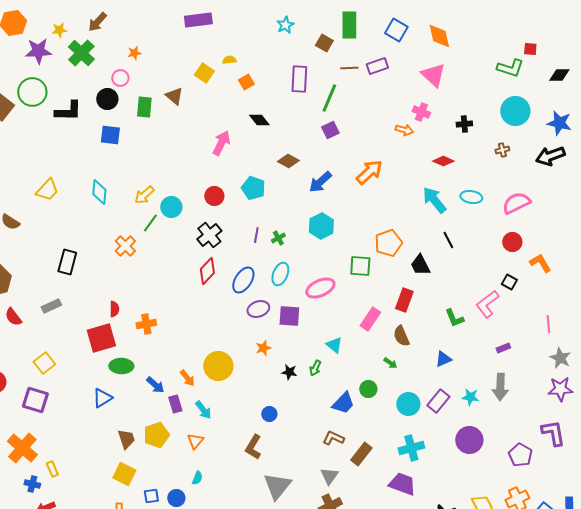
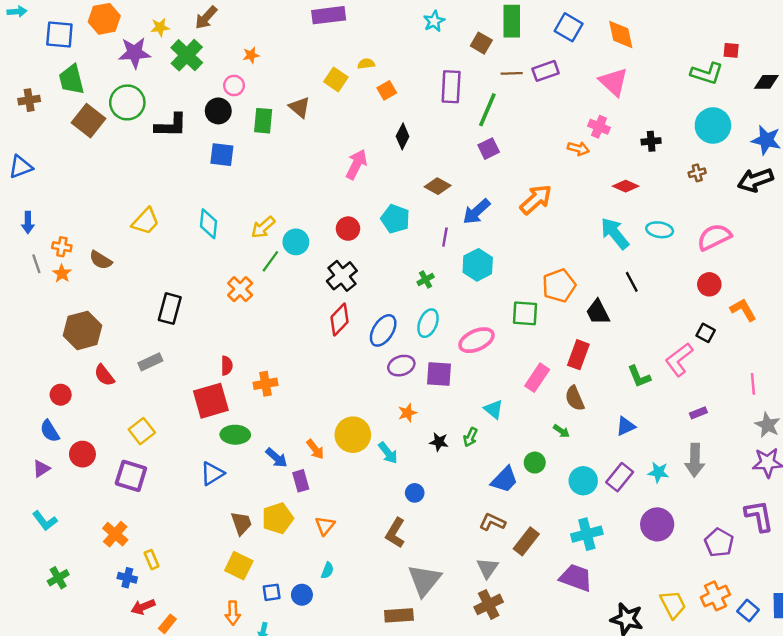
black diamond: (259, 120) -> (403, 136), turned 65
purple line: (256, 235) -> (445, 237), moved
cyan arrow: (203, 410) -> (388, 453), moved
orange cross: (22, 448) -> (115, 534), size x0.7

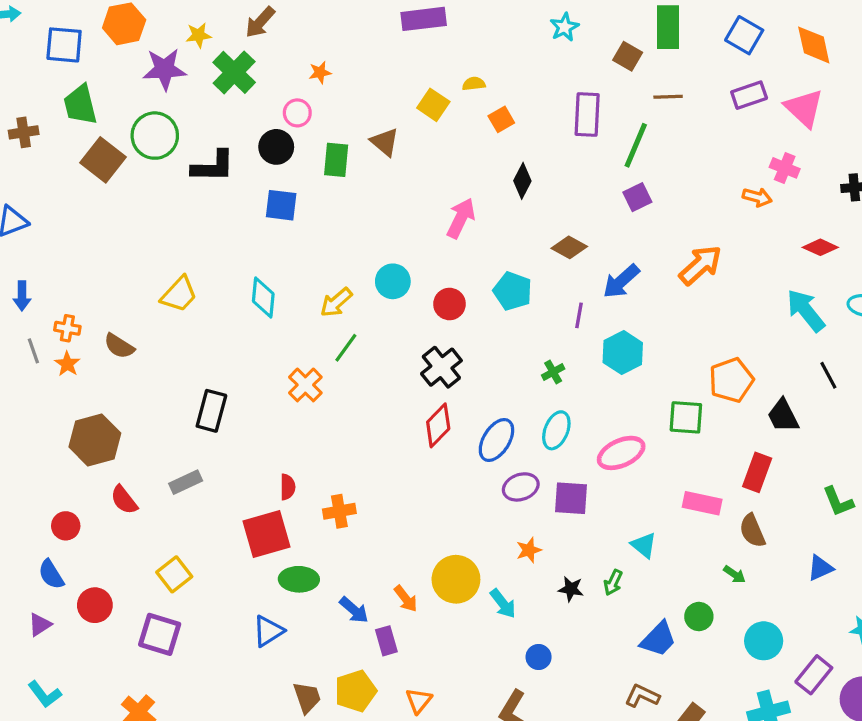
purple rectangle: (546, 71) -> (749, 95), moved
cyan circle: (296, 242) -> (393, 281), moved
pink rectangle: (537, 378) -> (702, 503), turned 68
purple rectangle: (620, 477) -> (814, 675), moved

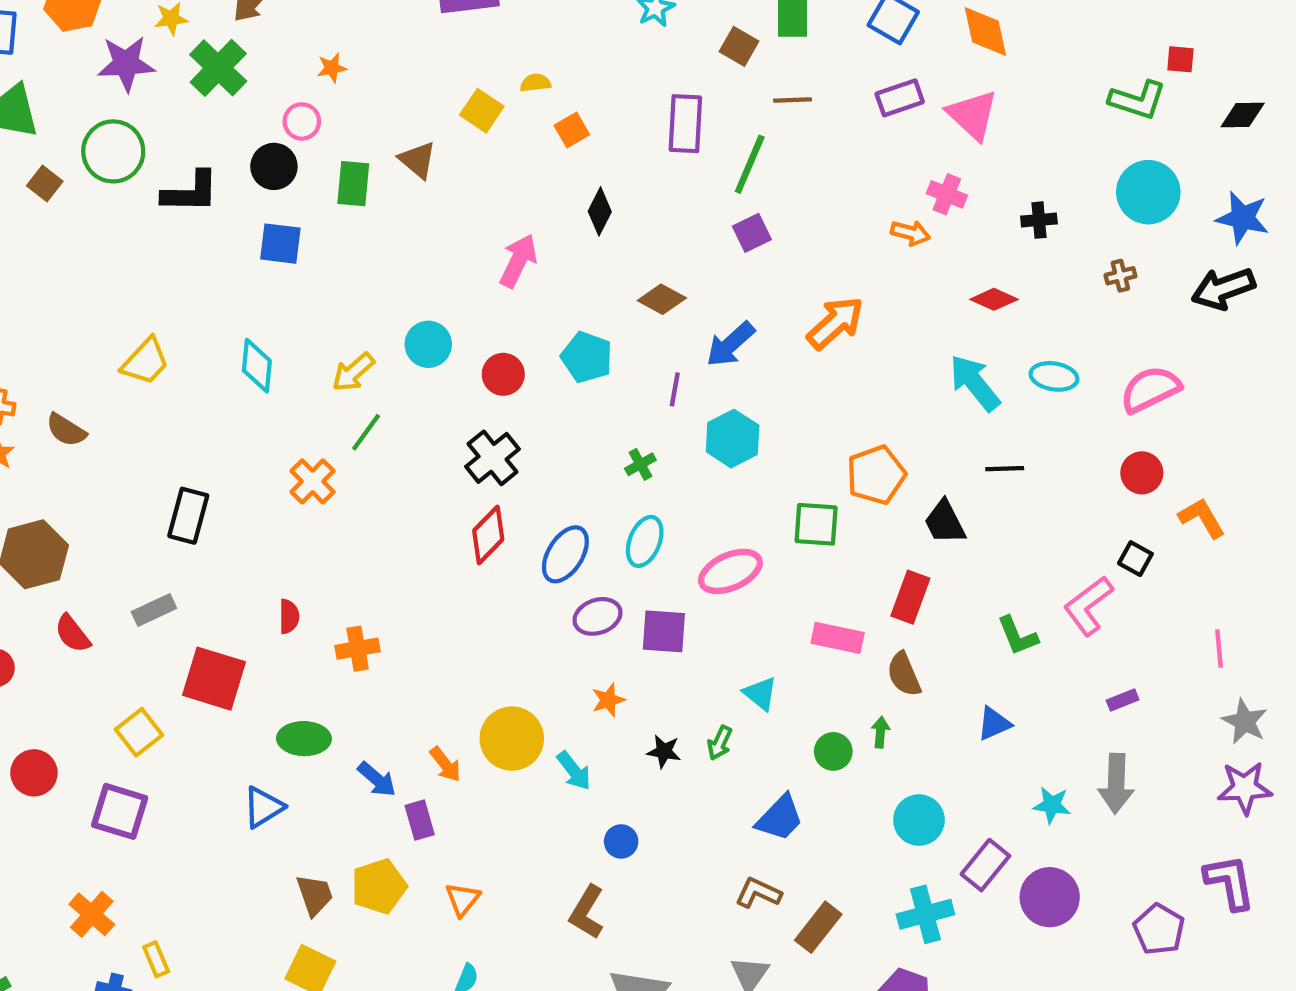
brown square: (103, 160) -> (45, 184), size x0.6
black line: (828, 375) -> (1005, 469), turned -64
red square: (267, 534) -> (214, 679), moved, turned 33
green arrow: (734, 574) -> (880, 732), turned -120
green circle: (699, 617) -> (833, 751), moved

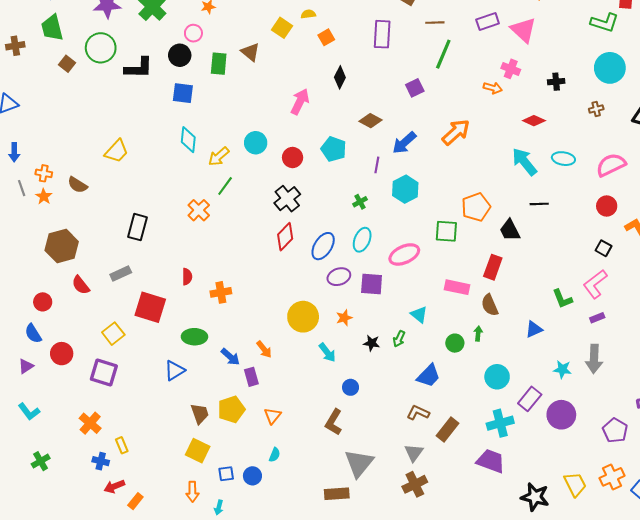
green line: (750, 164) -> (443, 54), moved
cyan diamond: (257, 366) -> (188, 140), moved
pink L-shape: (1088, 606) -> (595, 284), moved
green L-shape: (1018, 636) -> (562, 299), moved
yellow circle: (512, 739) -> (303, 317), moved

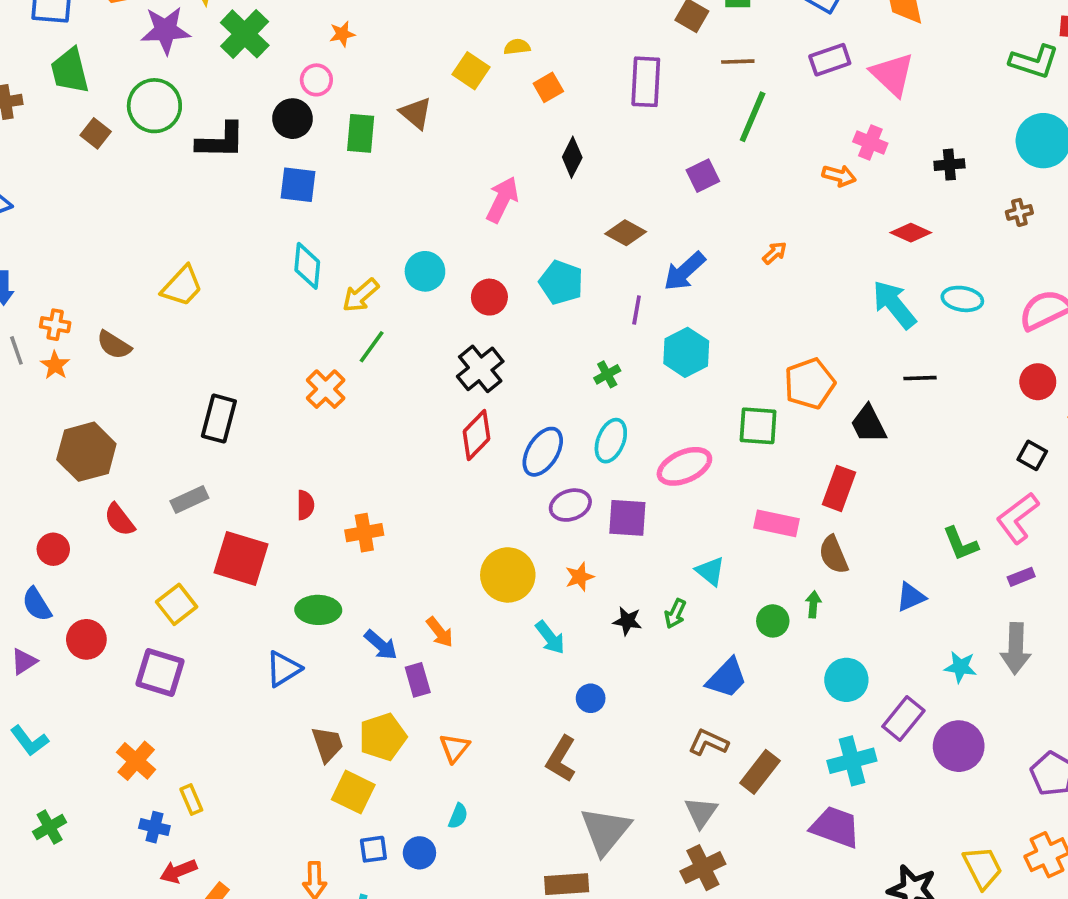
orange arrow: (456, 132) -> (775, 253), size x0.5
yellow square: (198, 451) -> (353, 792), moved

